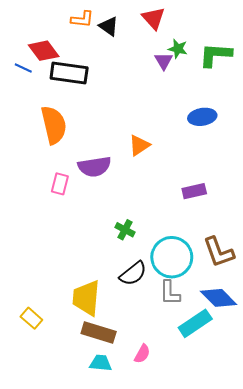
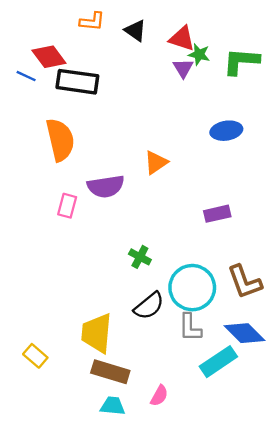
red triangle: (153, 18) -> (182, 39), moved, turned -30
black triangle: (109, 26) -> (135, 31), moved

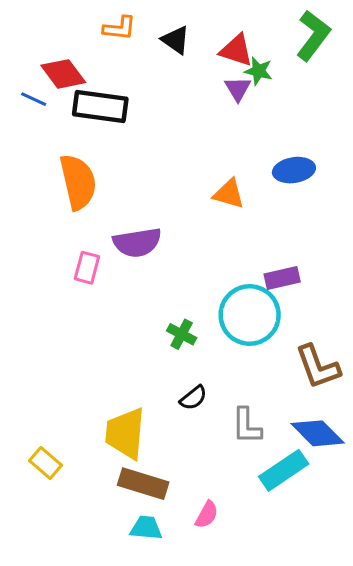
green L-shape: (241, 61) -> (313, 35), moved, turned 123
orange triangle: (156, 162) -> (229, 194), moved, turned 50
cyan circle: (192, 288) -> (250, 315), moved
black semicircle: (149, 306) -> (193, 398), size x0.7

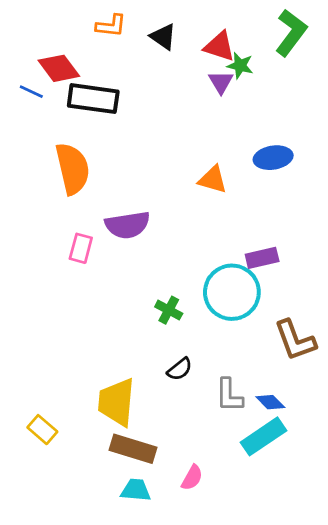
blue diamond: (318, 433) -> (270, 402), moved, size x0.6

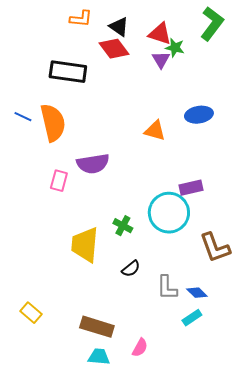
red diamond: (59, 68) -> (114, 49), moved
blue line: (31, 92) -> (23, 117), moved
yellow trapezoid: (117, 402) -> (85, 245), moved
cyan rectangle: (263, 436) -> (192, 318), size x0.6

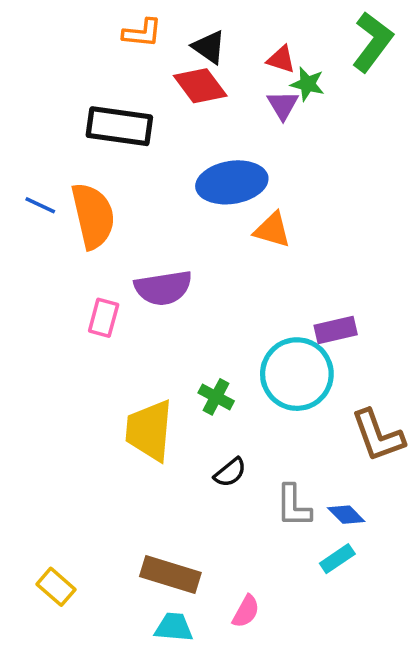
red triangle: (160, 34) -> (281, 59), size x0.7
blue ellipse: (199, 115) -> (232, 182), moved, size x1.4
yellow rectangle: (31, 313) -> (56, 587), moved

